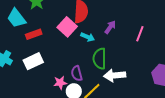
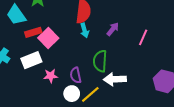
pink square: (67, 27) -> (48, 38), moved
cyan arrow: (88, 37) -> (84, 30), moved, turned 48
pink star: (60, 83) -> (51, 76), moved

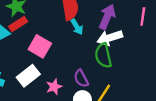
purple arrow: (113, 29) -> (107, 17), size x1.5
red rectangle: (33, 32) -> (18, 24), moved
white arrow: (115, 79) -> (110, 38), moved

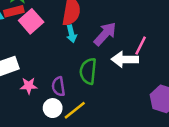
white arrow: (110, 38) -> (125, 59), moved
pink square: (40, 46) -> (31, 21), moved

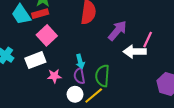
pink square: (31, 21) -> (47, 35), moved
cyan arrow: (71, 34) -> (80, 61), moved
green semicircle: (88, 71) -> (102, 76), moved

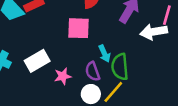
pink square: (47, 35) -> (79, 28), moved, turned -36
cyan arrow: (80, 61) -> (104, 54), moved

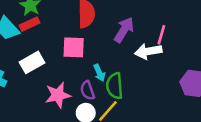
white rectangle: (37, 61) -> (32, 62), moved
pink star: (63, 76) -> (58, 95), size x1.5

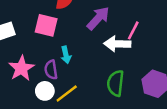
green semicircle: (115, 86) -> (116, 83), moved
pink star: (58, 95) -> (21, 68), turned -30

